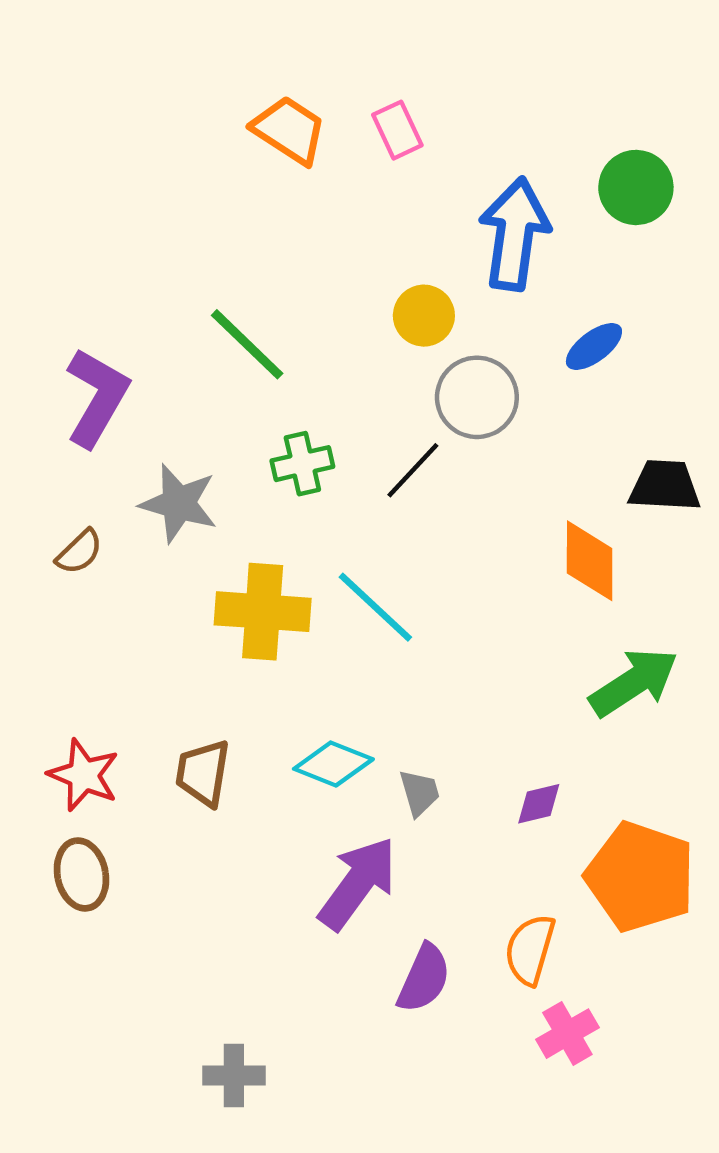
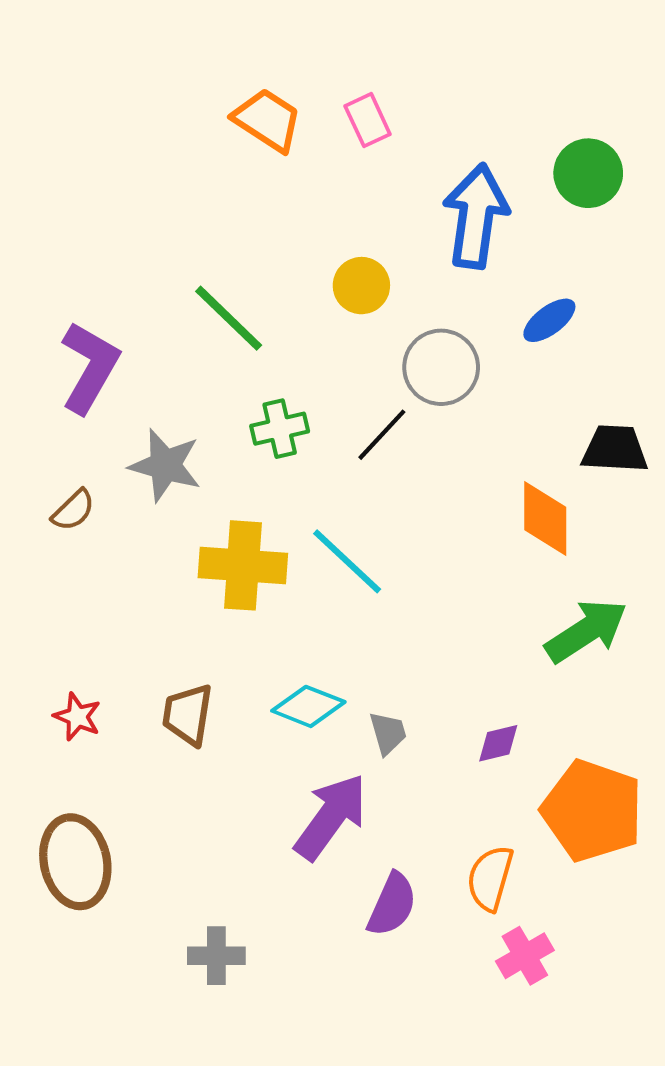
yellow circle: (424, 316) -> (361, 286), moved
red star: (84, 775) -> (77, 717), size x0.7
brown ellipse: (81, 874) -> (75, 862), moved, size x1.4
gray cross: (234, 1075) -> (216, 956), moved

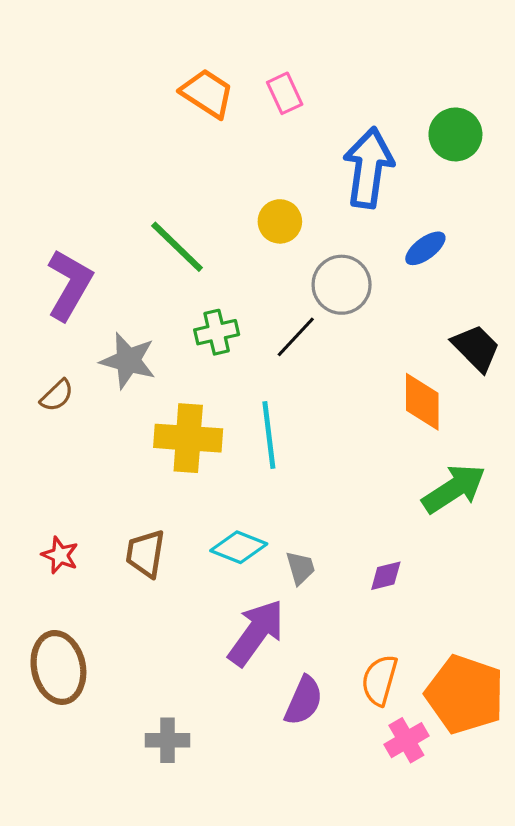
black trapezoid: (615, 449) -> (476, 348), turned 42
cyan line: (347, 561) -> (269, 435), turned 40
orange pentagon: (592, 811) -> (465, 694), moved

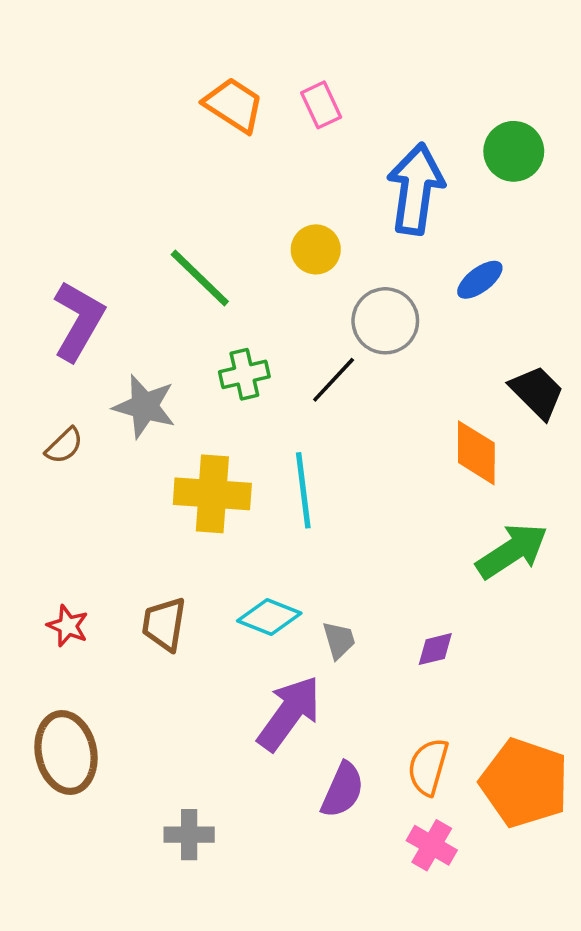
pink cross: (406, 740) -> (432, 845), moved, turned -30

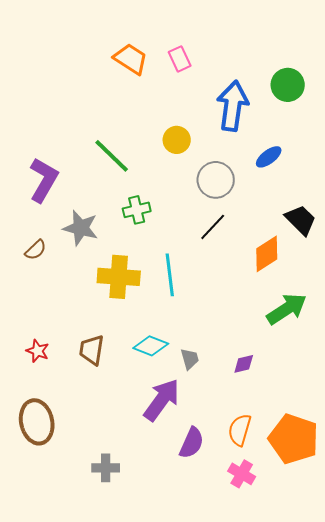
black line: (334, 380) -> (213, 227), moved
orange diamond: (476, 453) -> (267, 254), turned 57

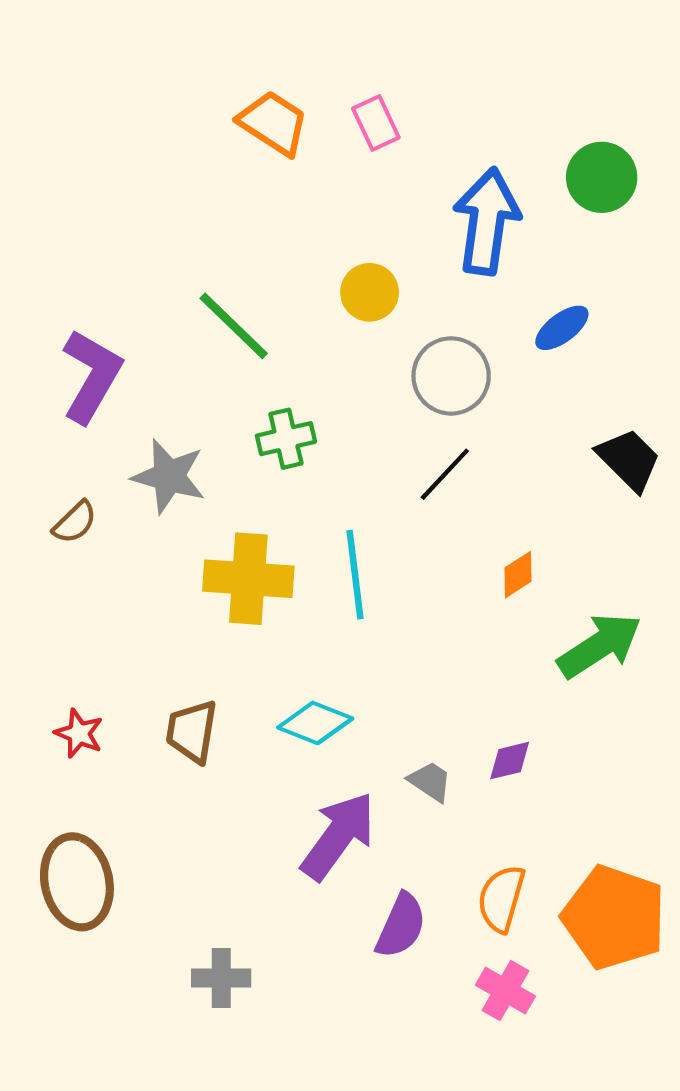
orange diamond: (267, 254) -> (518, 575), moved, size x0.6
gray trapezoid: (190, 359) -> (430, 781), moved, turned -40

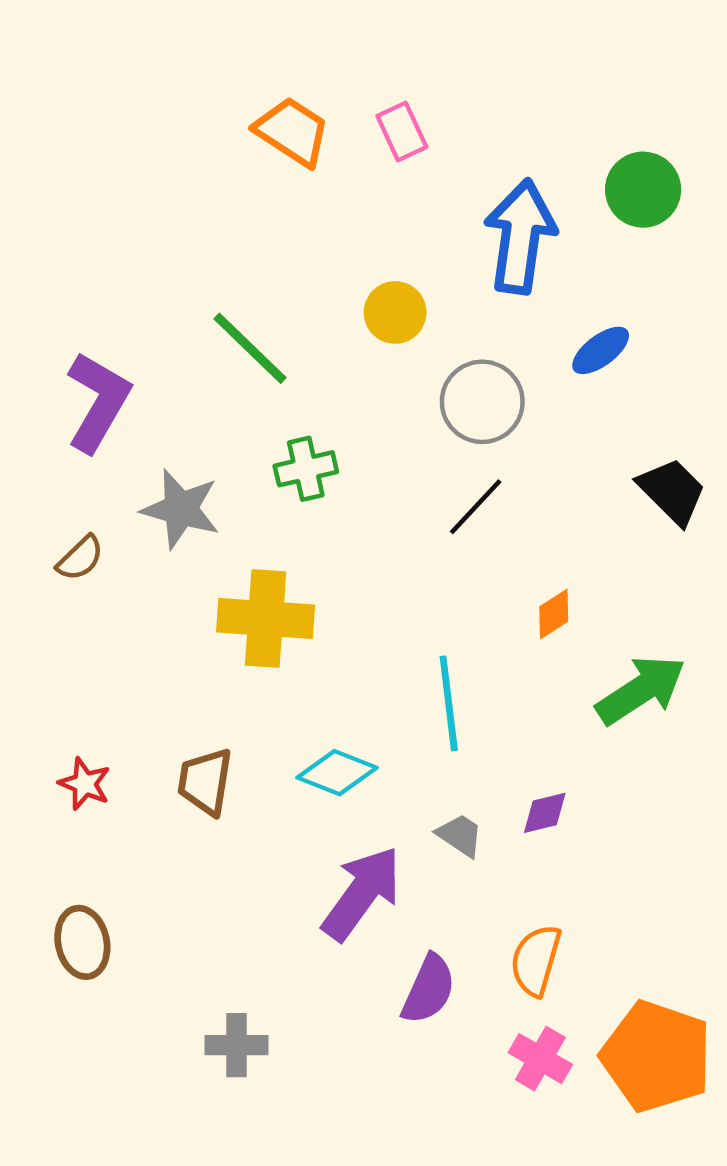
cyan line: (355, 575) -> (449, 703), moved
brown ellipse: (77, 882) -> (82, 942), size x0.7
orange pentagon: (614, 917) -> (656, 1056), moved

